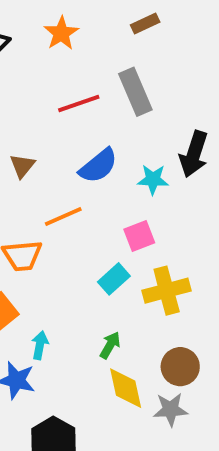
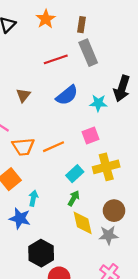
brown rectangle: (145, 23) -> (82, 25), moved, turned -56
orange line: (63, 217) -> (53, 147), moved
cyan rectangle: (114, 279) -> (75, 174), moved

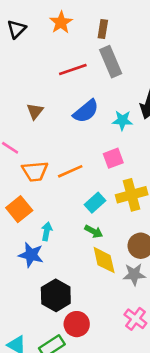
green arrow: (74, 198) -> (94, 231), turned 88

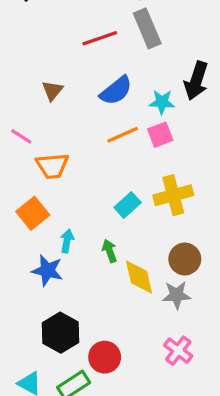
pink square: (113, 158) -> (160, 135), moved
orange line: (70, 171) -> (123, 135), moved
green arrow: (94, 231) -> (110, 251), moved, turned -138
black hexagon: (56, 295) -> (60, 333), moved

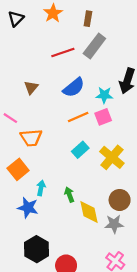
gray rectangle: (147, 28) -> (94, 46), turned 60
yellow cross: (173, 195) -> (112, 157), turned -35
cyan rectangle: (128, 205) -> (80, 150), moved

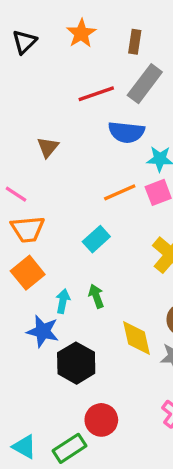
blue semicircle: (74, 87) -> (126, 132), moved, turned 45
orange trapezoid: (31, 138) -> (28, 229), moved
cyan rectangle: (80, 150) -> (96, 239), moved
green arrow: (69, 195) -> (96, 296), moved
black hexagon: (37, 249) -> (76, 363), moved

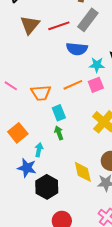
brown triangle: (48, 147) -> (30, 25), moved, size x1.5
orange trapezoid: (28, 229) -> (41, 93), moved
cyan rectangle: (96, 239) -> (59, 113), turned -70
green arrow: (96, 296) -> (59, 133), moved

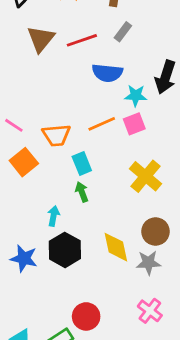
gray rectangle: (88, 20) -> (123, 32), size x0.6
orange square: (18, 133) -> (24, 162), moved
blue star: (27, 168) -> (24, 258), moved
black hexagon: (47, 187) -> (65, 250), moved

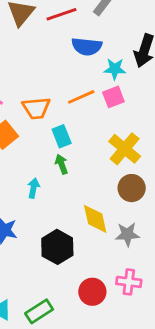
brown circle: (155, 232) -> (132, 188), moved
black hexagon: (65, 250) -> (57, 247), moved
pink cross: (150, 311) -> (129, 282), turned -30
red circle: (86, 316) -> (92, 292), moved

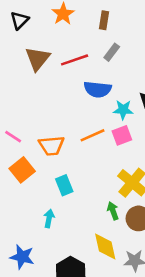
cyan rectangle: (62, 136) -> (64, 185), moved
green arrow: (62, 164) -> (113, 211), moved

